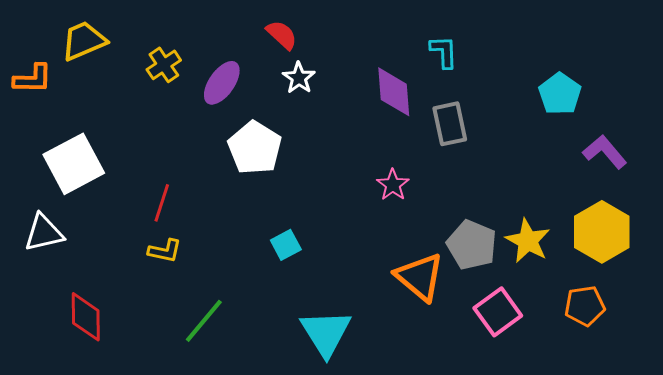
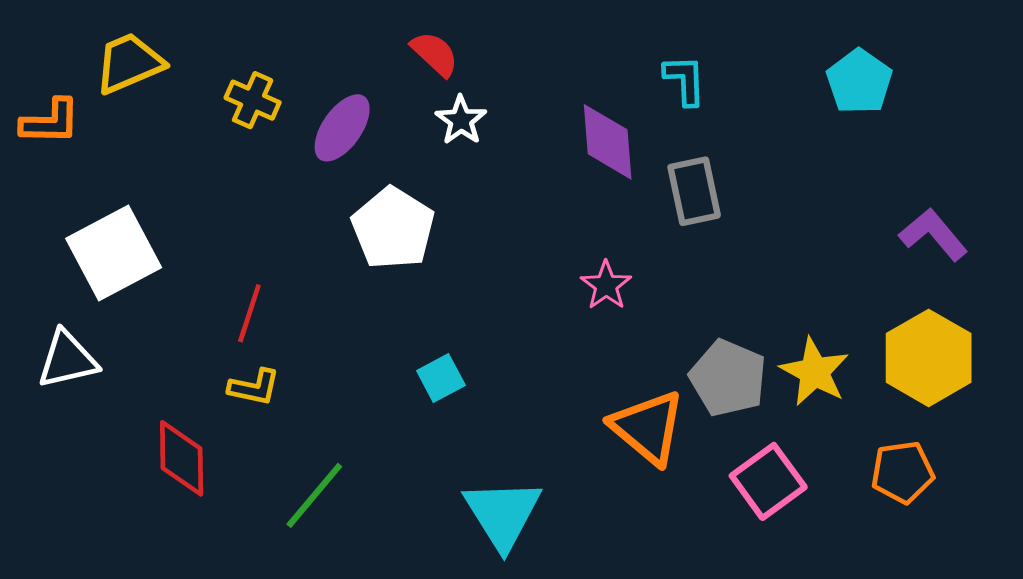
yellow cross: (164, 65) -> (253, 100), turned -32
cyan pentagon: (560, 94) -> (859, 82), moved
red diamond: (86, 317) -> (182, 458), moved

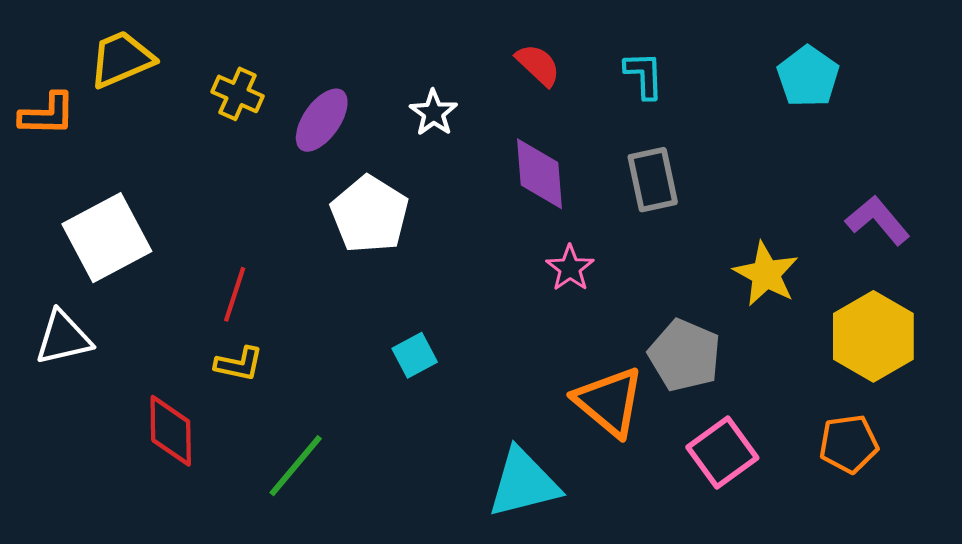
red semicircle: (435, 54) -> (538, 65), moved
purple diamond: (608, 142) -> (539, 174), moved
yellow star: (814, 372) -> (766, 274), moved
cyan triangle: (503, 514) -> (523, 483), moved, turned 48

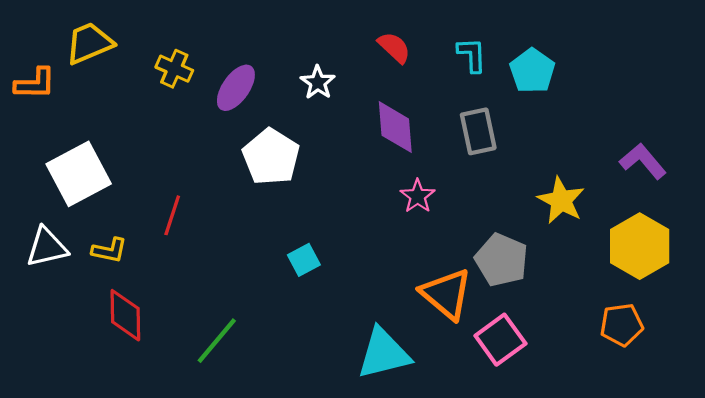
cyan pentagon: (808, 77) -> (532, 71), moved
yellow L-shape: (239, 364) -> (109, 250), moved
pink square: (722, 453) -> (500, 340), moved

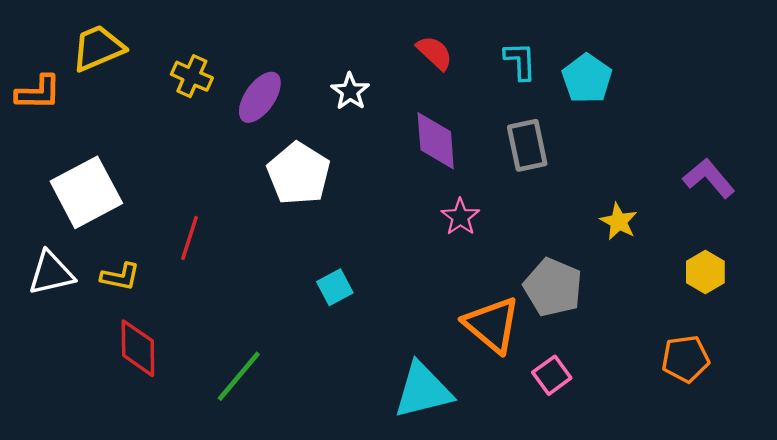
yellow star: (561, 200) -> (619, 222), size x0.7
yellow hexagon: (640, 246) -> (705, 272), size x0.6
pink square: (500, 340) -> (552, 375), size x0.7

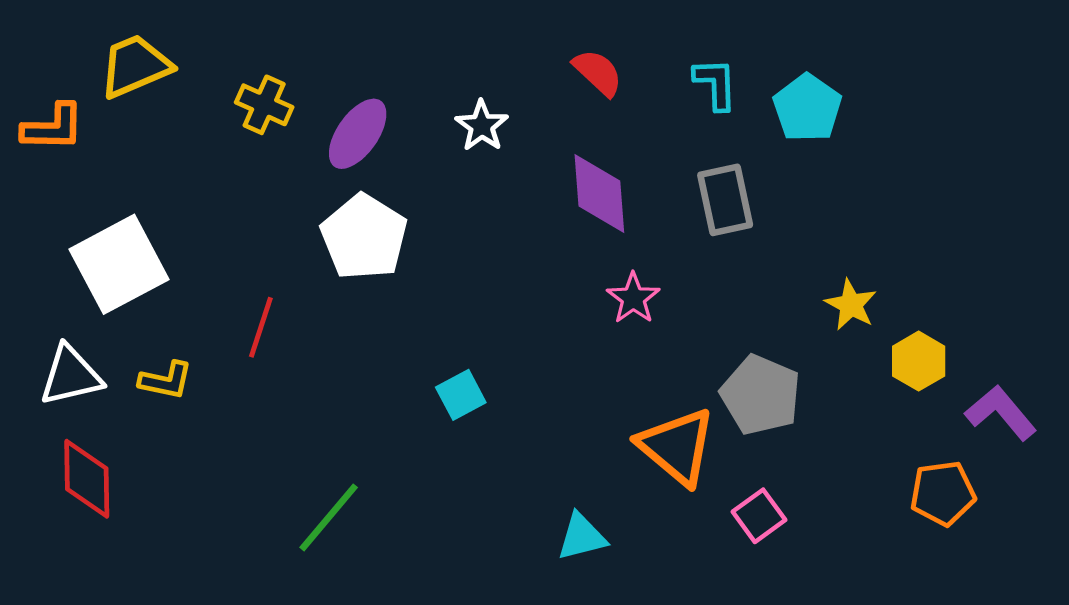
white pentagon: (299, 173) -> (364, 237), moved
purple L-shape: (709, 178) -> (1001, 413), moved
yellow hexagon: (705, 272) -> (919, 361), moved
red diamond: (138, 348) -> (87, 479), moved
cyan triangle: (423, 390) -> (582, 537), size x0.6

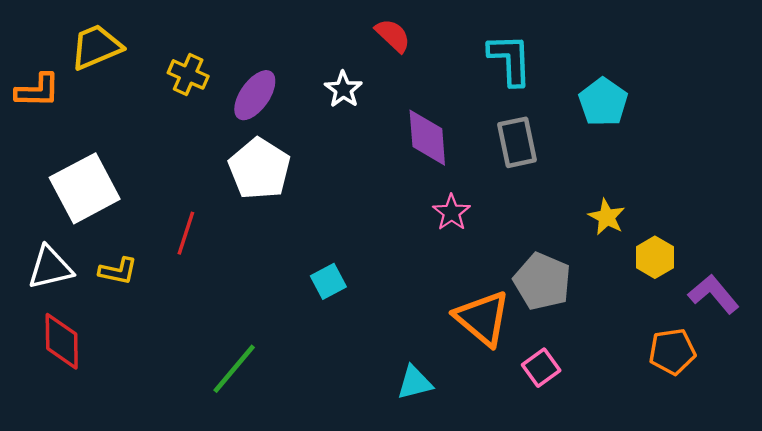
red semicircle: (598, 73) -> (393, 35), moved
cyan L-shape: (715, 84) -> (510, 60), size x1.4
cyan pentagon: (807, 108) -> (603, 102), moved

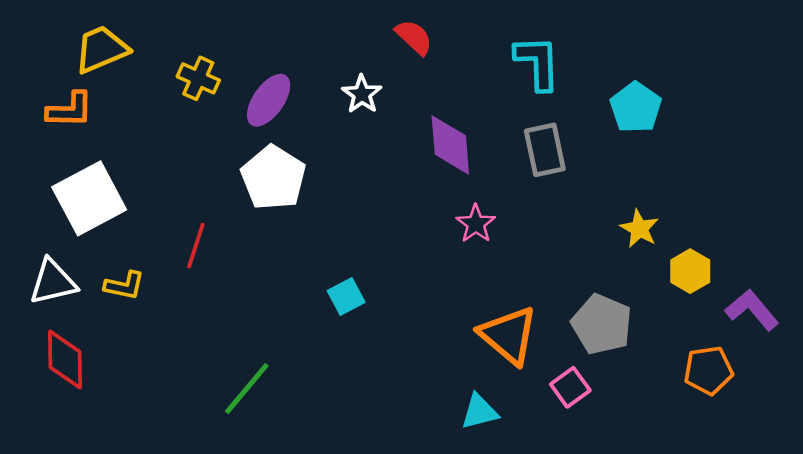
orange L-shape: (38, 91) -> (70, 110), moved
gray pentagon: (542, 281) -> (602, 324), moved
cyan triangle: (415, 383) -> (479, 412), moved

